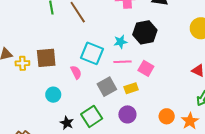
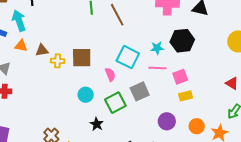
pink square: (146, 68) -> (180, 77), turned 35
yellow rectangle: (131, 88) -> (186, 96), moved
purple circle: (127, 114) -> (167, 121), moved
green square: (92, 116) -> (115, 103), moved

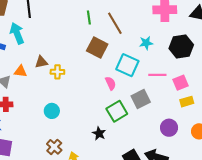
orange triangle: (21, 46) -> (20, 71), moved
cyan star: (157, 48) -> (146, 43), moved
brown square: (82, 58) -> (97, 47), moved, turned 30
cyan circle: (86, 95) -> (52, 111), moved

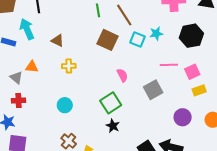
brown triangle: (41, 62) -> (57, 40), moved, turned 40
cyan square: (127, 65) -> (138, 39), moved, size x0.7
green square: (117, 111) -> (111, 103), moved

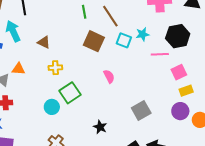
pink line: (169, 65) -> (160, 54), moved
gray square: (153, 90) -> (141, 110), moved
green square: (111, 103) -> (70, 93), moved
purple circle: (183, 117) -> (180, 111), moved

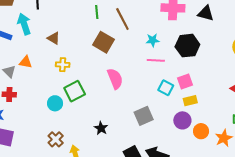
cyan square: (124, 40) -> (166, 88), moved
pink line: (160, 54) -> (156, 60), moved
pink semicircle: (109, 76) -> (115, 79), size x1.5

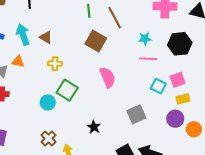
cyan arrow: (24, 24) -> (23, 35), moved
green square: (75, 91) -> (67, 90), turned -30

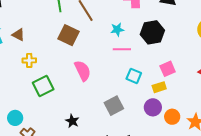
pink square: (178, 80) -> (168, 69), moved
green square: (67, 90) -> (43, 86), turned 35
cyan circle: (48, 102) -> (15, 118), moved

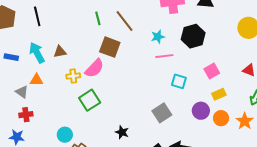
brown triangle: (18, 35) -> (60, 52), turned -32
pink semicircle: (83, 71) -> (94, 68), moved, turned 75
yellow rectangle: (159, 87) -> (219, 94), moved

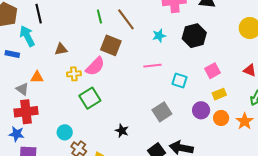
cyan arrow: (37, 53) -> (27, 36), moved
pink line: (164, 56) -> (152, 66), moved
red cross: (26, 115) -> (26, 112), size x1.6

